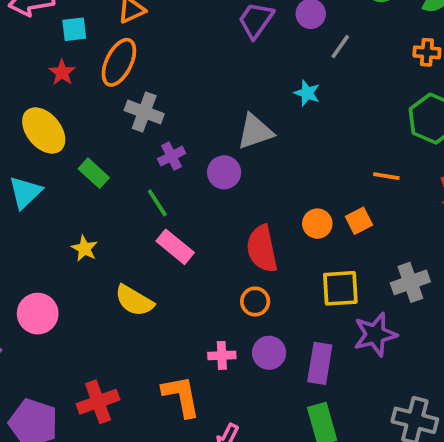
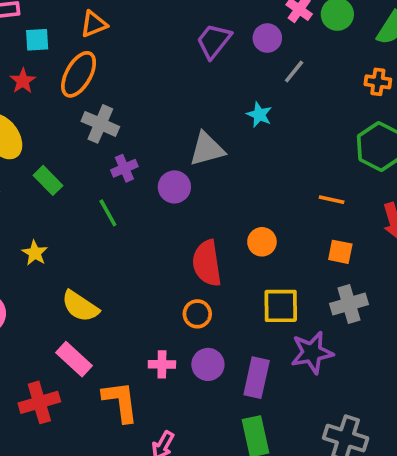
orange square: (359, 221) -> (340, 252), moved, turned 35
pink rectangle: (175, 247) -> (74, 359), moved

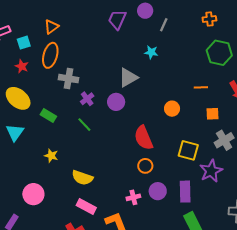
orange circle: (262, 242) -> (172, 109), moved
yellow square: (281, 306) -> (188, 150), turned 30

